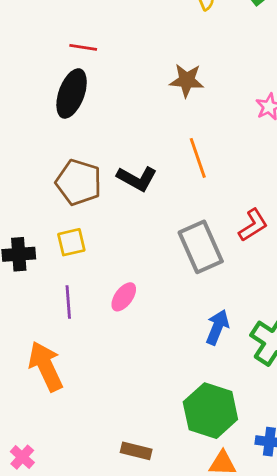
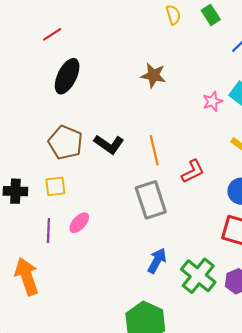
red line: (83, 47) -> (52, 34), moved, turned -48
orange line: (198, 158) -> (154, 150), moved
red L-shape: (253, 225) -> (193, 171), moved
pink ellipse: (124, 297) -> (79, 223), moved

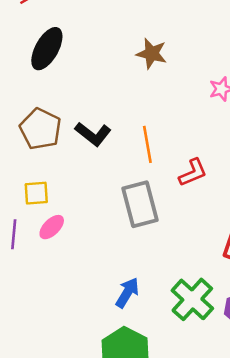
yellow square: (55, 186) -> (36, 193), moved
blue arrow: (157, 261) -> (127, 293), moved

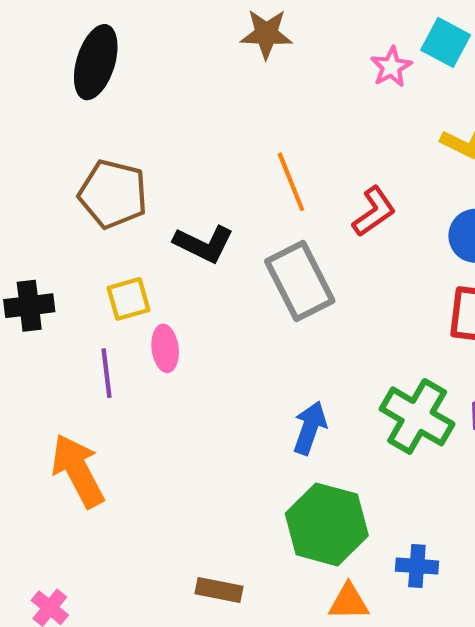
black L-shape: (93, 134) -> (204, 244), moved
pink ellipse: (52, 227) -> (165, 348), turned -40

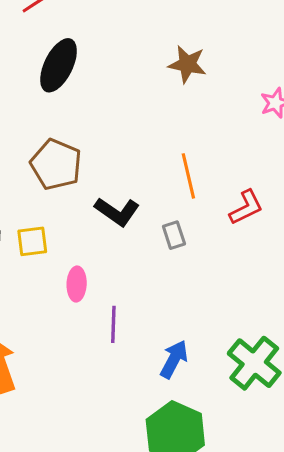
gray rectangle: (300, 281) -> (174, 235), moved, size x0.5
yellow square: (128, 299) -> (32, 241), moved
purple line: (107, 373) -> (113, 324), moved

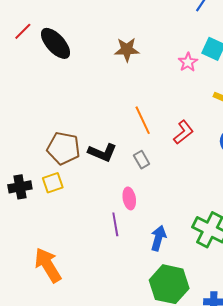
black ellipse: (59, 65) -> (56, 43), moved, turned -56
brown pentagon: (56, 164) -> (64, 148), moved
pink ellipse: (77, 284) -> (129, 198), moved

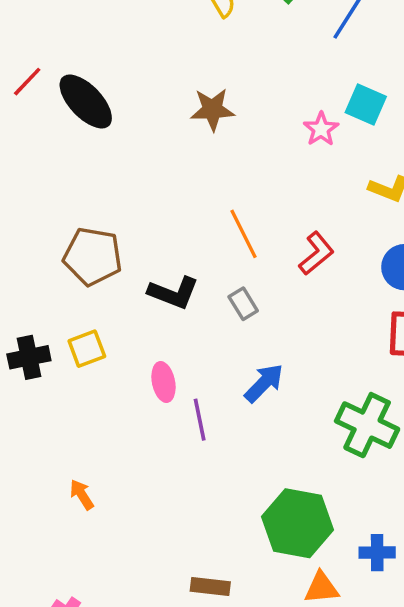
brown pentagon: (64, 148) -> (93, 256), moved
pink ellipse: (129, 198) -> (163, 382), moved
blue arrow: (158, 238) -> (264, 383), moved, turned 30
orange arrow: (48, 265) -> (82, 495), size x0.5

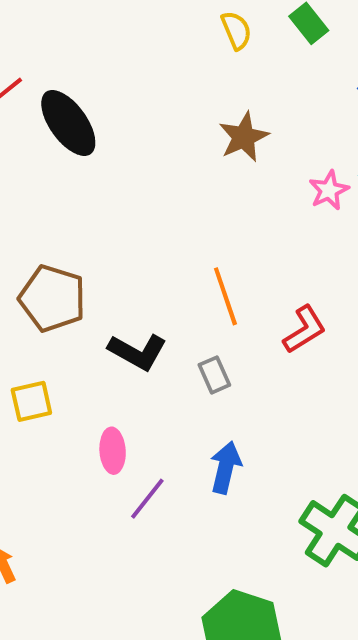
brown star: (212, 109) -> (244, 137), moved, turned -30
blue arrow: (264, 383) -> (226, 467), turned -39
purple line: (200, 420) -> (147, 499), turned 42

